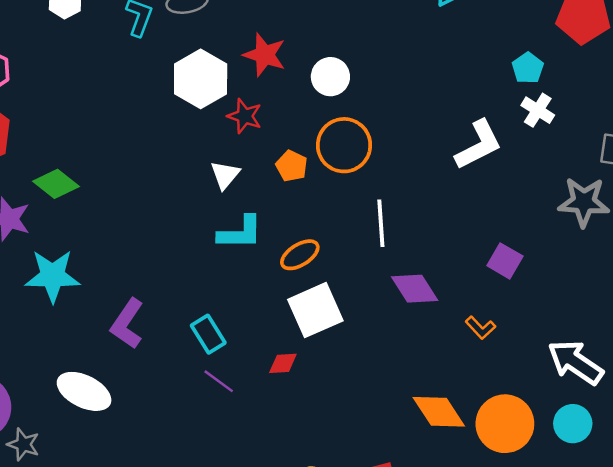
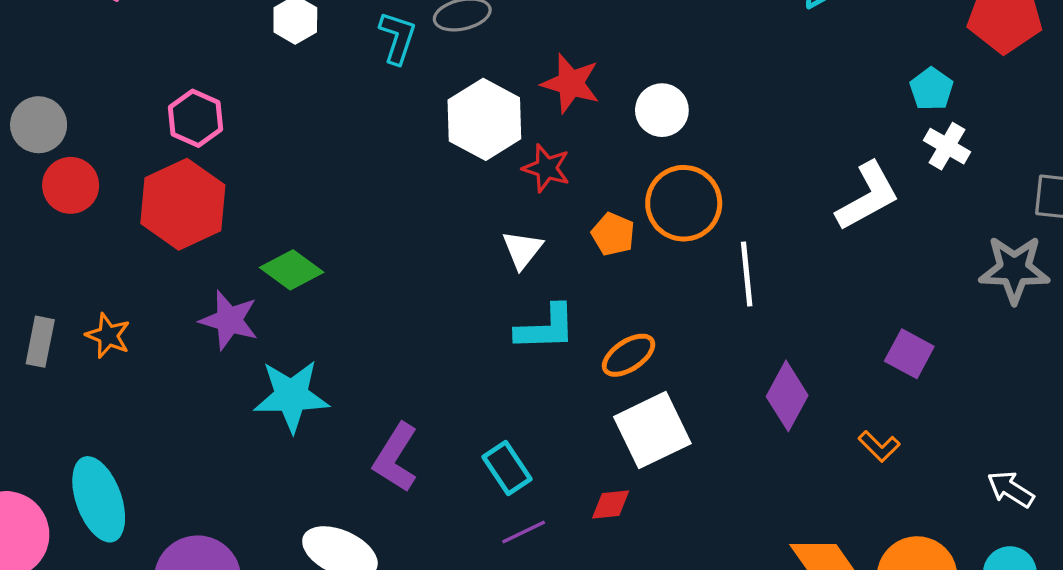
white line: (381, 223) -> (747, 274), moved
purple diamond: (415, 289) -> (787, 396), turned 63
white arrow: (575, 362) -> (1011, 489), size x0.6
purple line: (219, 381) -> (524, 532), turned -60

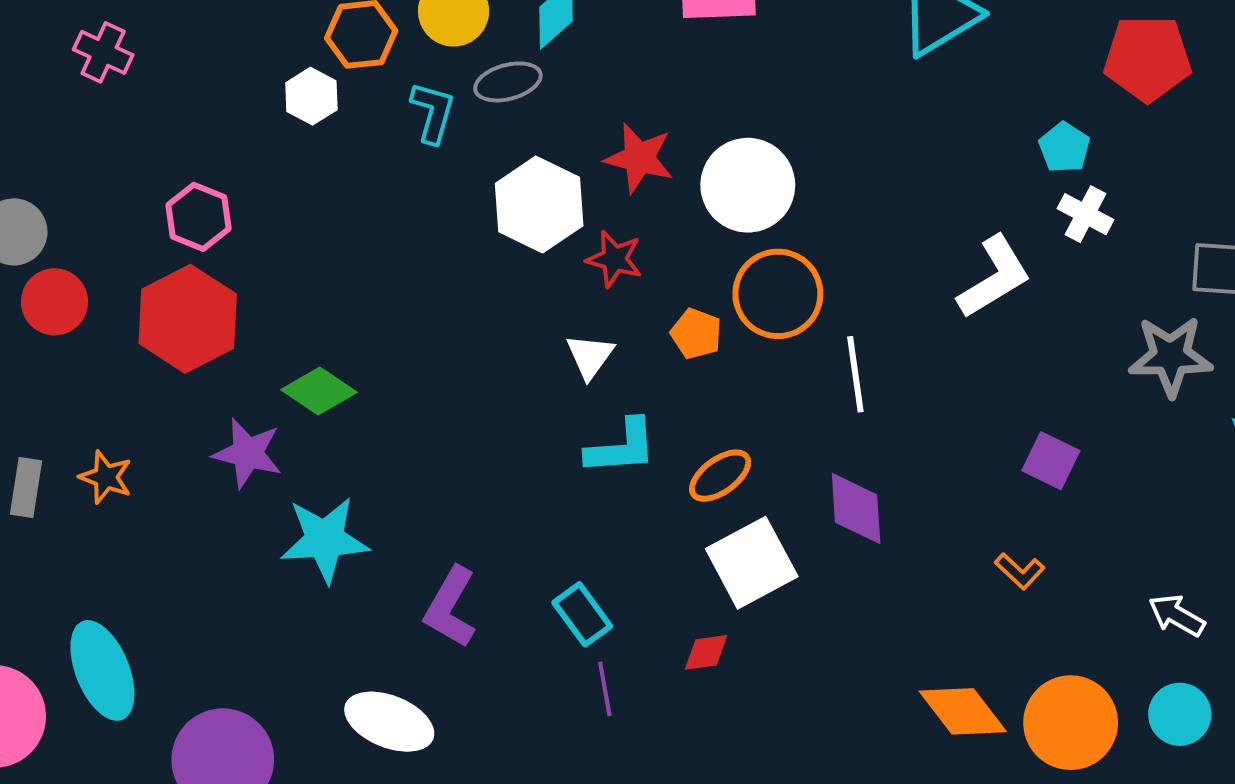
white circle: (662, 110) -> (748, 185), size x1.5
purple diamond: (787, 396) -> (856, 509), moved, turned -30
purple line: (524, 532) -> (605, 689), turned -72

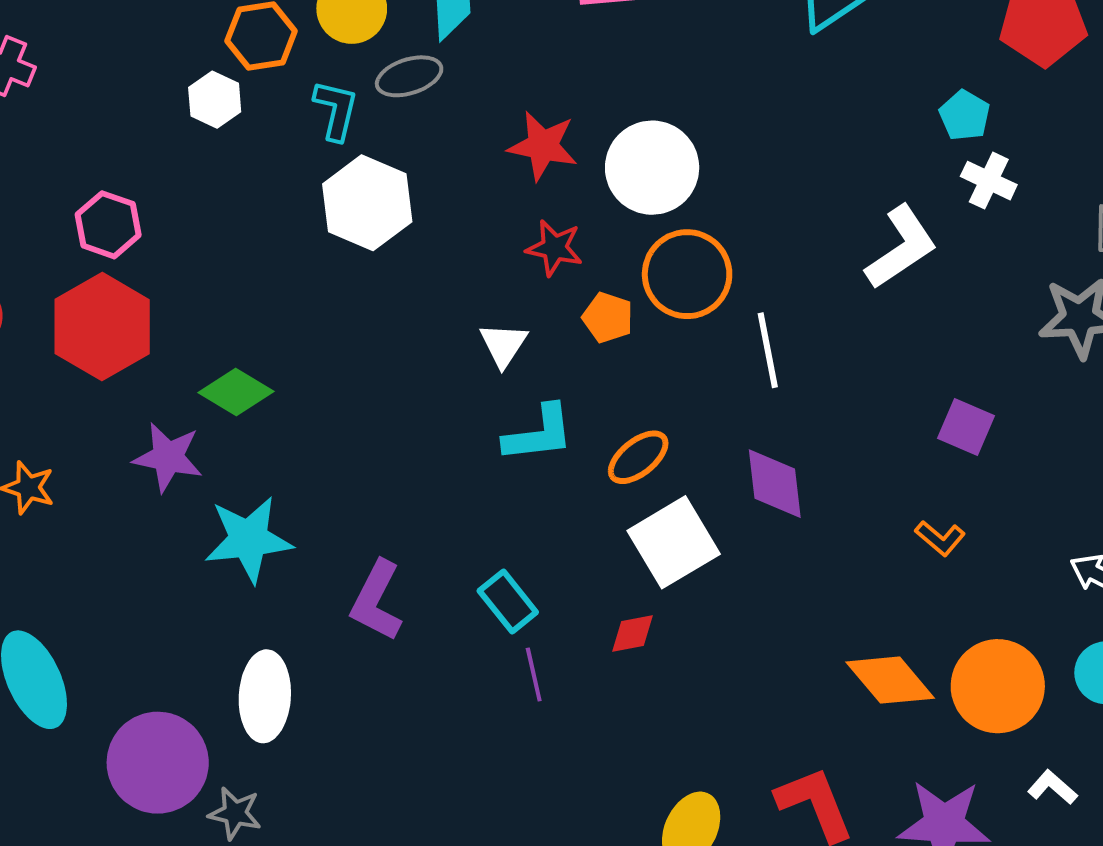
white hexagon: (539, 205) -> (367, 203), moved
red star: (614, 259) -> (554, 248), moved
white ellipse: (389, 722) -> (265, 696), moved, turned 74

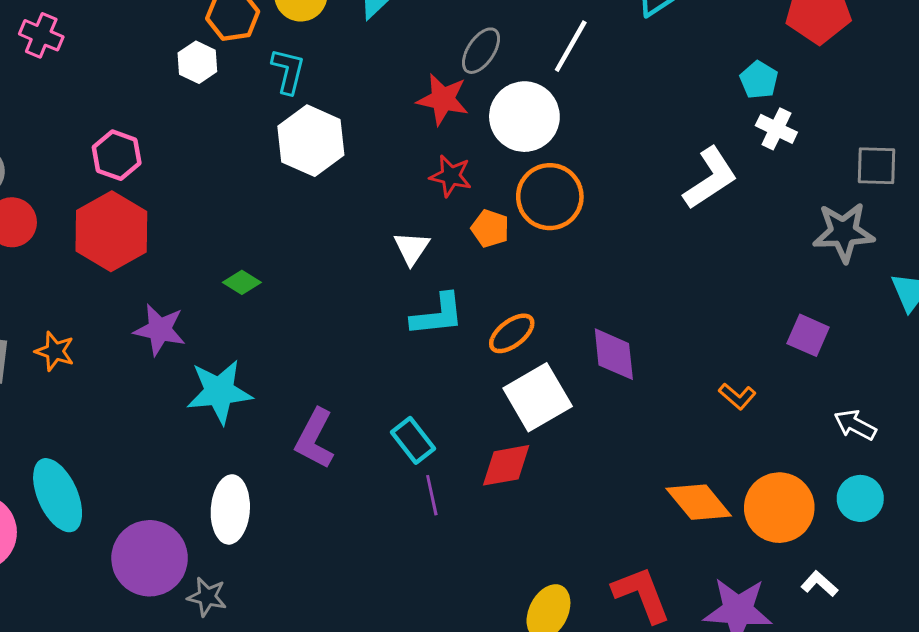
gray ellipse: (409, 76) -> (481, 51), moved, turned -39
white line: (768, 350) -> (571, 46), moved, turned 40
green diamond: (236, 392) -> (242, 282), moved, size x0.7
purple square: (966, 427) -> (808, 335), moved
red diamond: (633, 633) -> (506, 465), size x1.5

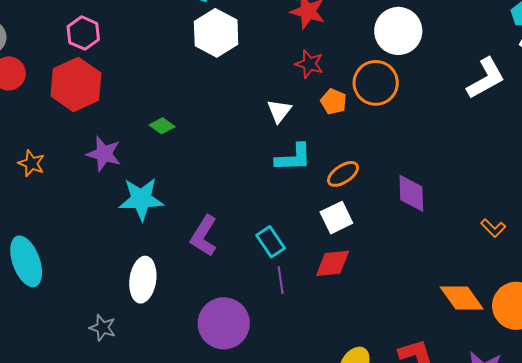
white circle: (524, 117) -> (398, 31), moved
white square: (538, 397) -> (336, 218), moved, size x0.7
purple circle: (150, 558) -> (224, 323), moved
gray star: (207, 597) -> (103, 328), moved

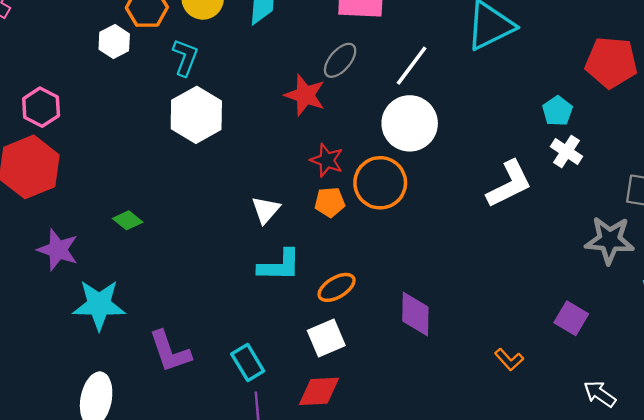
red star: (309, 64) -> (327, 160), moved
orange pentagon: (334, 102) -> (330, 202), turned -30
purple L-shape: (204, 236) -> (170, 351), turned -54

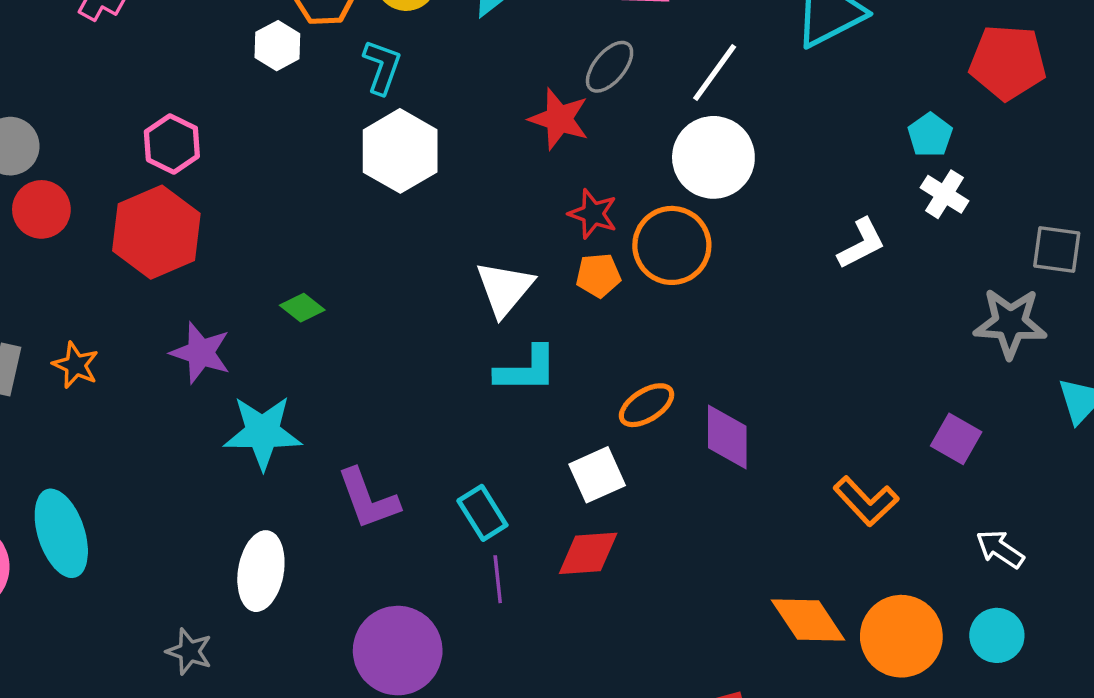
white L-shape: (509, 184) -> (861, 244), size x0.7
white triangle: (266, 210) -> (505, 288), size x1.4
orange ellipse: (337, 287) -> (647, 405), moved
orange L-shape: (509, 360) -> (866, 501), size x1.5

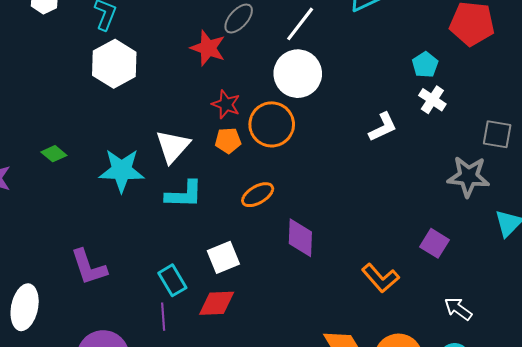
orange ellipse: (647, 405) -> (258, 195), moved
cyan star: (263, 432) -> (122, 170), moved
cyan rectangle: (482, 513) -> (172, 280), moved

